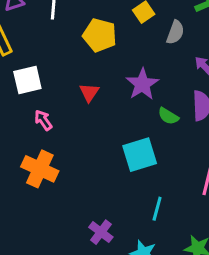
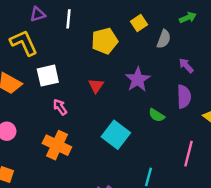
yellow pentagon: (100, 35) -> (105, 41), turned -30
green semicircle: (168, 116) -> (157, 115), moved
cyan square: (140, 155) -> (116, 135), moved, turned -36

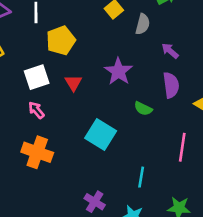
yellow pentagon: (105, 41) -> (61, 40), moved
white square: (48, 76) -> (37, 77), moved

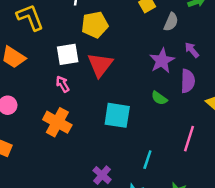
purple star: (118, 71) -> (162, 61), moved
red triangle: (73, 83) -> (100, 65), size x1.6
cyan square: (101, 134) -> (117, 115), turned -32

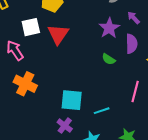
pink arrow: (63, 84) -> (15, 50), moved, size x1.5
cyan square: (117, 115) -> (72, 100), moved
cyan line: (147, 160) -> (102, 111), turned 56

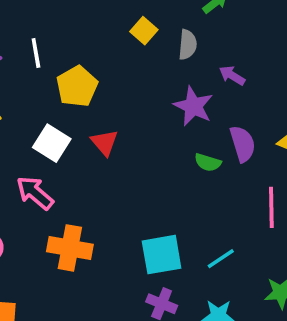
white square: (31, 27) -> (52, 143), turned -30
red triangle: (58, 34) -> (105, 143), size x0.7
purple semicircle: (132, 44) -> (243, 144), moved

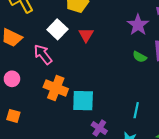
cyan square: (162, 255) -> (83, 101), moved
cyan line: (221, 259) -> (136, 110), turned -56

